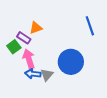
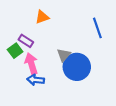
orange triangle: (36, 28) -> (42, 17), moved
gray triangle: (47, 75) -> (64, 55), moved

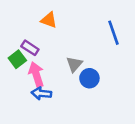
orange triangle: (42, 17) -> (49, 20), turned 40
blue circle: (77, 67) -> (89, 78), size x0.6

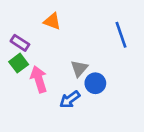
purple rectangle: (30, 48) -> (20, 43), moved
blue arrow: (41, 93) -> (70, 99), moved, turned -42

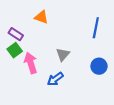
blue line: (121, 35) -> (96, 28), turned 30
blue circle: (95, 83) -> (99, 66), moved

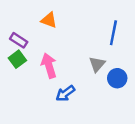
gray triangle: (63, 54) -> (97, 64), moved
pink arrow: (31, 63) -> (49, 66), moved

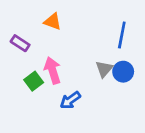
green square: (17, 59) -> (34, 81), moved
blue circle: (117, 78) -> (123, 72), moved

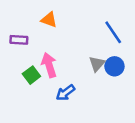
blue line: (122, 35) -> (113, 32), turned -45
purple rectangle: (20, 43) -> (19, 40), turned -30

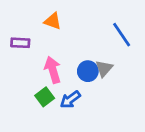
blue circle: (114, 66) -> (88, 71), moved
green square: (31, 75) -> (45, 97), moved

